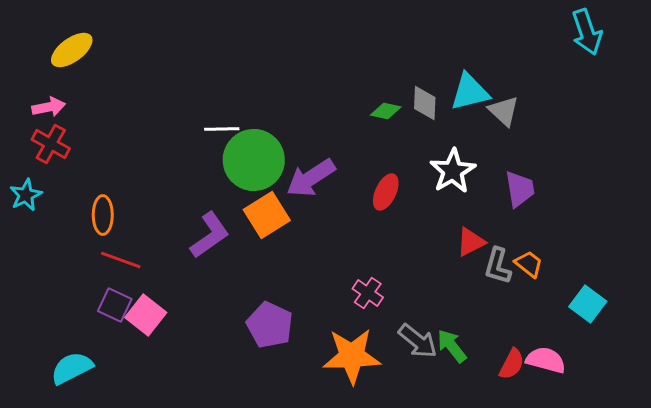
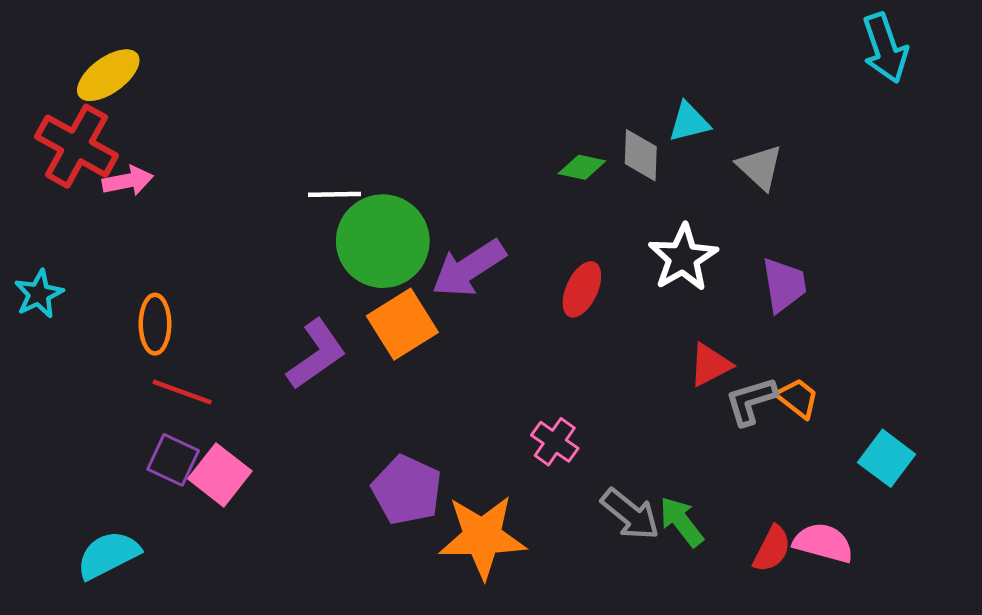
cyan triangle: (470, 92) -> (689, 122), moved, size x0.7
pink arrow: (49, 107) -> (128, 181), moved
red cross: (51, 144) -> (77, 146), moved, size x1.4
gray L-shape: (498, 266) -> (751, 401), turned 57
orange star: (352, 356) -> (482, 537), moved

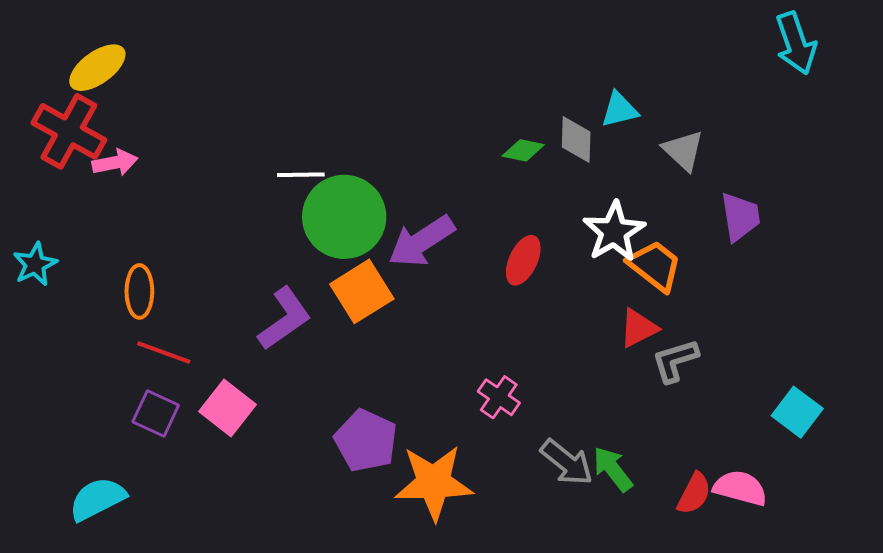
purple trapezoid: (784, 285) -> (740, 217), moved
orange trapezoid: (798, 398) -> (655, 266), moved, size x1.4
pink square: (220, 475) -> (228, 408), moved

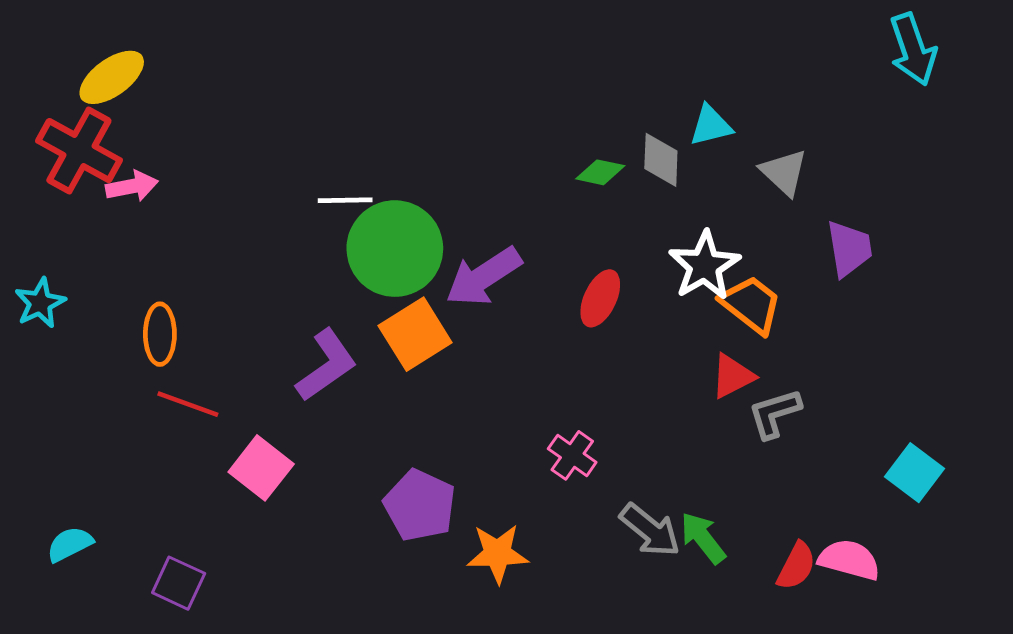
purple square: (156, 413) -> (179, 583), moved
orange star: (434, 483) -> (498, 554), size x0.7
cyan semicircle: (97, 499) -> (70, 544), moved, size x0.7

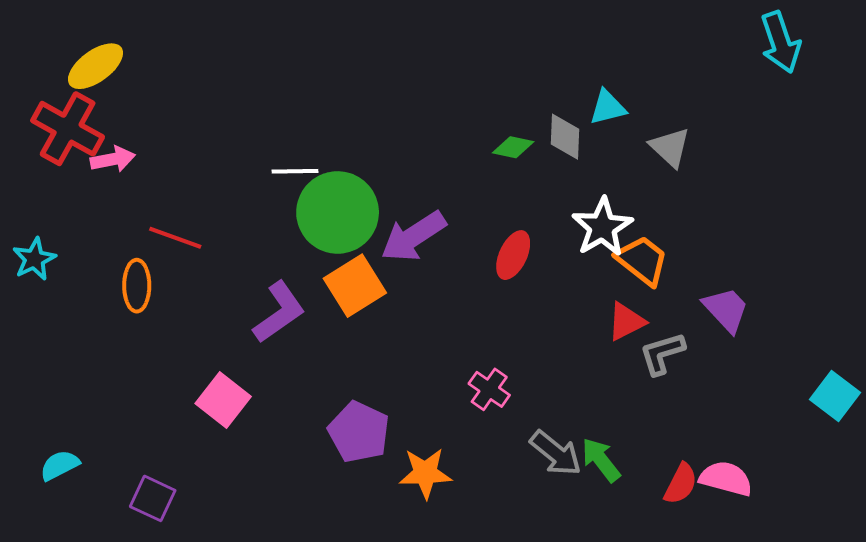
purple trapezoid: (849, 249) -> (726, 310), moved, turned -34
red line: (188, 404) -> (175, 238), moved
cyan square: (915, 473) -> (835, 396), moved

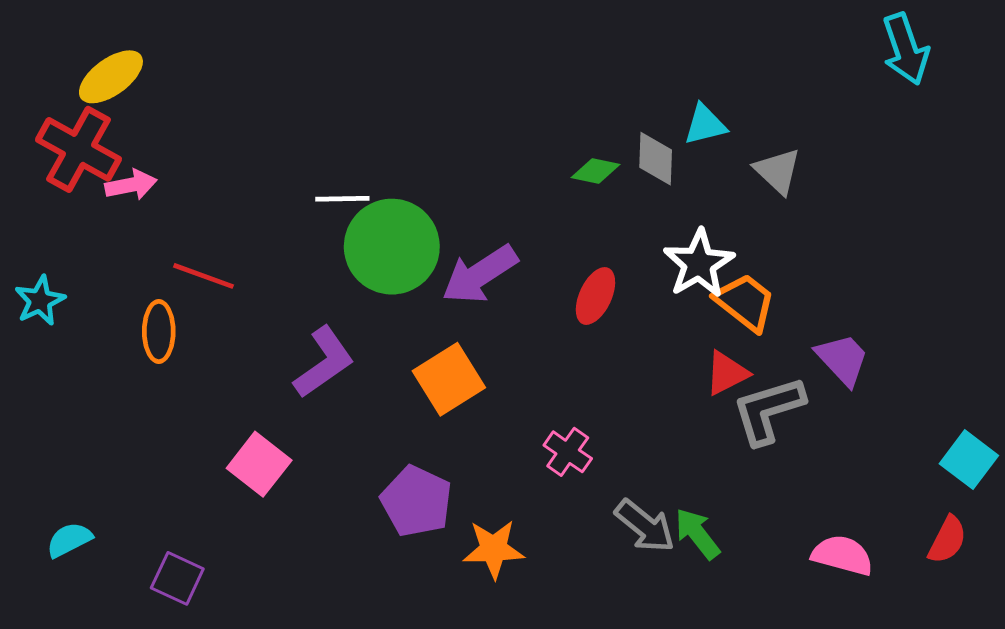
orange square: (355, 286) -> (449, 379), moved
gray L-shape: (662, 353) -> (768, 410), size x1.4
red semicircle: (681, 484) -> (947, 540), moved

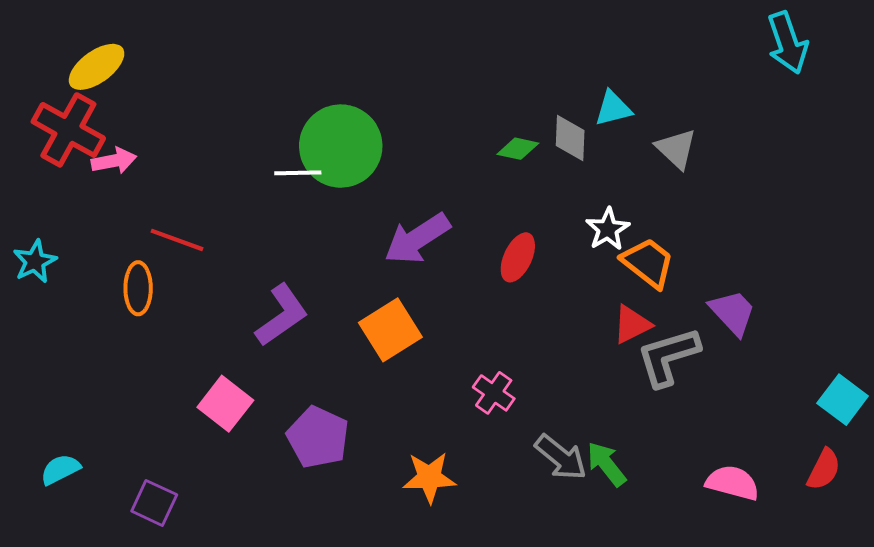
green circle: (392, 247) -> (341, 146), moved
white star: (699, 264) -> (608, 229), size x0.7
purple pentagon: (416, 501) -> (318, 437), moved

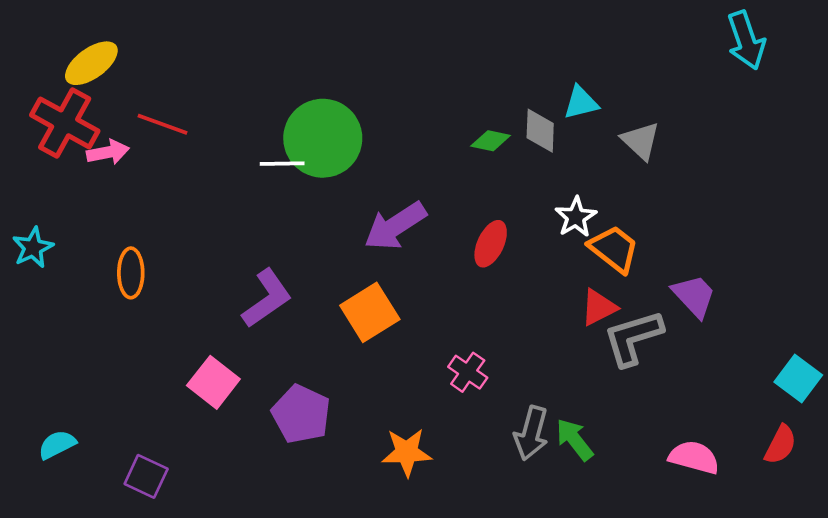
red line: (177, 240) -> (163, 124), moved
gray arrow: (561, 457) -> (531, 433), turned 66

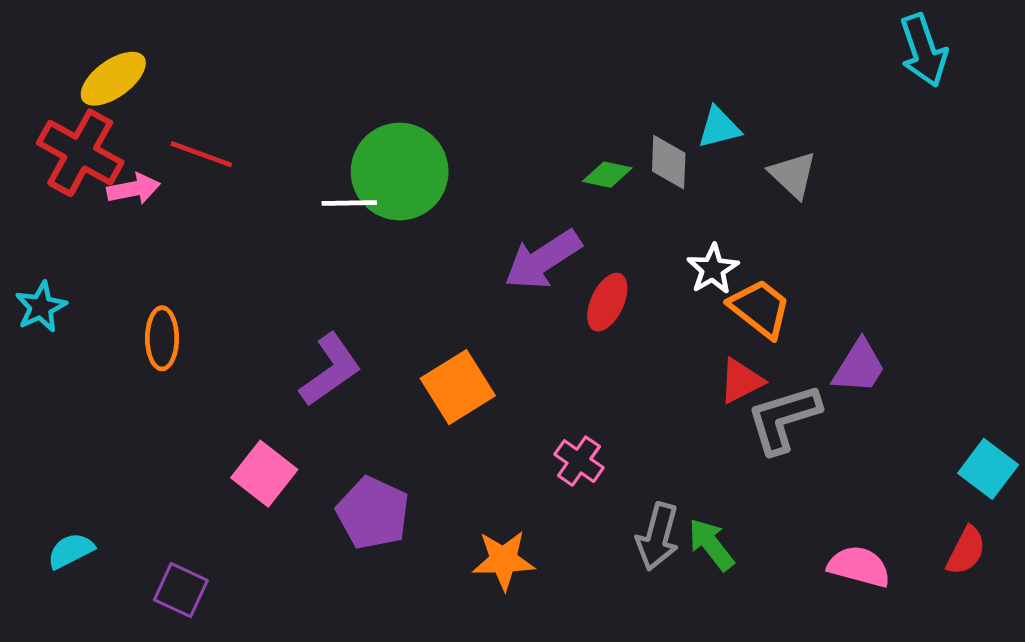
purple arrow: (395, 226) -> (543, 260), moved
purple trapezoid: (694, 296) -> (859, 367), turned 75

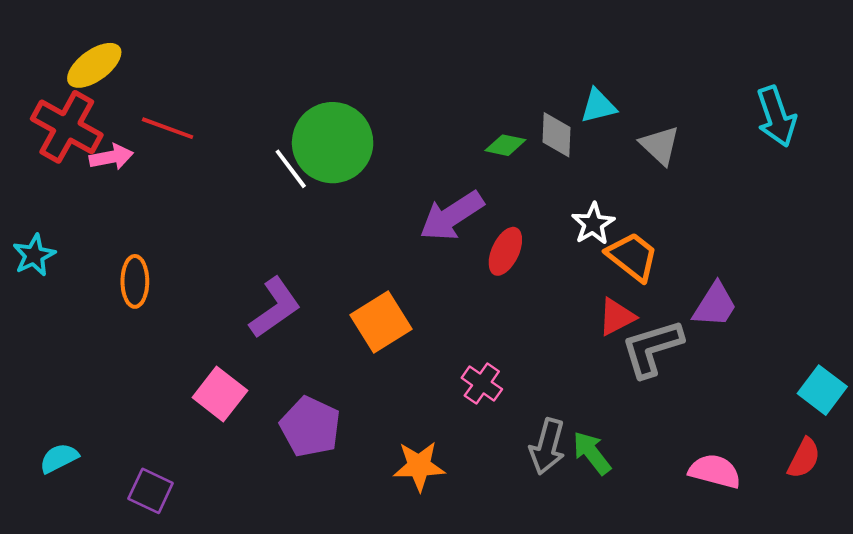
cyan arrow: (924, 50) -> (776, 116), moved
white line: (349, 203) -> (291, 169), turned 54

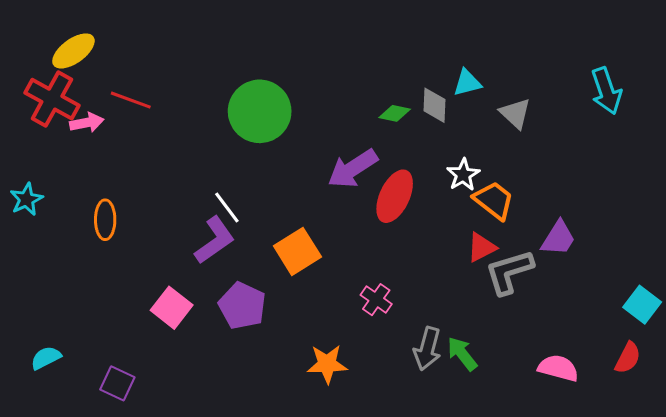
white line: (291, 169) -> (227, 207), moved
red ellipse: (505, 251) -> (395, 196), size x1.4
purple pentagon: (310, 427) -> (242, 306), moved

